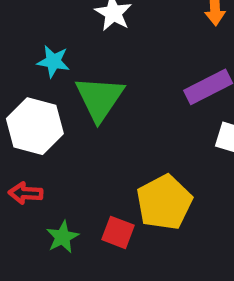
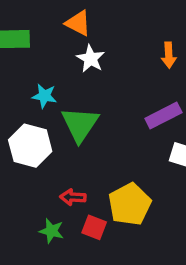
red arrow: (26, 193) -> (73, 197), moved
green star: (63, 237) -> (52, 231), turned -30

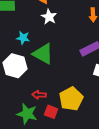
green triangle: (80, 124) -> (43, 54), turned -35
green star: (52, 231) -> (27, 114), size x1.5

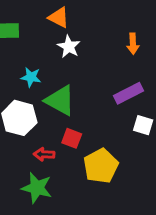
red arrow: (39, 95) -> (44, 154), moved
red square: (51, 112) -> (72, 138), moved

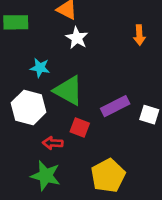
purple rectangle: (129, 93) -> (115, 106), moved
yellow pentagon: (101, 166) -> (108, 176), moved

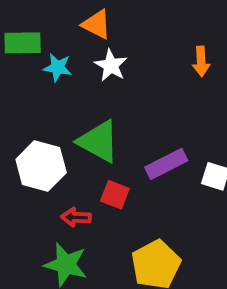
cyan star: (40, 68) -> (57, 68), moved

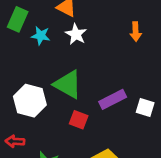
green rectangle: (23, 43) -> (18, 19), turned -65
red arrow: (76, 217) -> (15, 141), moved

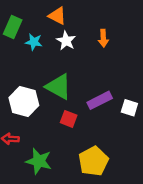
orange arrow: (136, 32) -> (103, 38), moved

